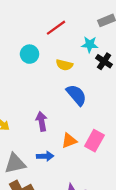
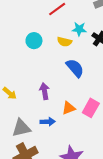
cyan star: (90, 44) -> (79, 29), moved
cyan circle: (30, 54) -> (34, 41), moved

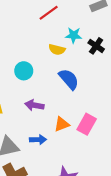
cyan circle: (34, 41) -> (24, 71), moved
purple arrow: (44, 91) -> (34, 105), turned -70

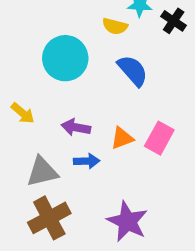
cyan circle: (24, 71) -> (65, 58), size x1.6
purple arrow: (34, 105) -> (76, 127), moved

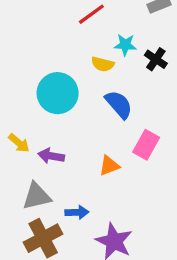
purple arrow: (76, 127) -> (51, 156), moved
pink rectangle: (159, 138) -> (146, 145), moved
blue arrow: (87, 161) -> (77, 212), moved

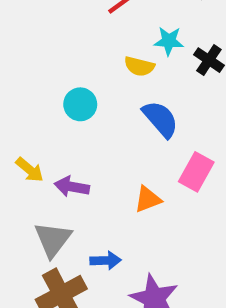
cyan circle: (58, 93) -> (80, 104), size x0.6
gray triangle: (37, 196) -> (53, 239), turned -40

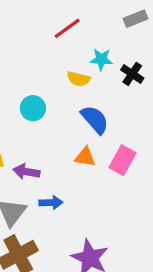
orange triangle: (148, 199) -> (85, 157), moved, turned 30
blue arrow: (106, 260) -> (51, 203), moved

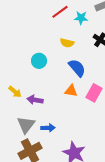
cyan star: (101, 59) -> (81, 18), moved
blue arrow: (51, 203) -> (48, 128), moved

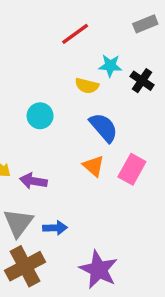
cyan star: (81, 18) -> (110, 66), moved
orange triangle: (71, 91) -> (94, 166), turned 32

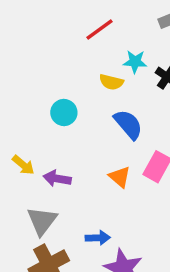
orange triangle: (94, 166) -> (120, 177), moved
blue arrow: (55, 228) -> (98, 238), moved

